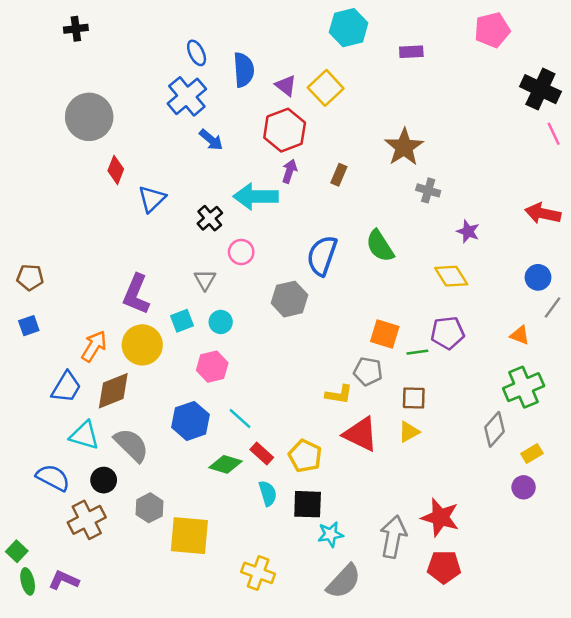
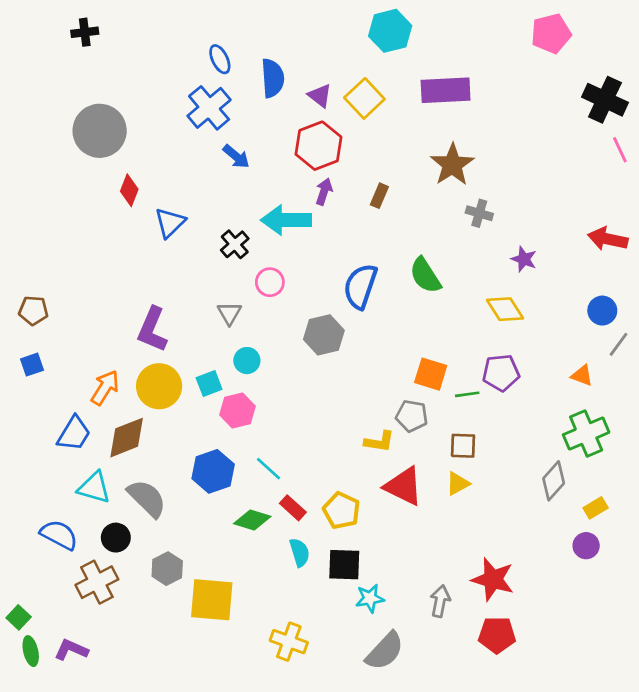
purple rectangle: (411, 52) -> (446, 90), moved, size x1.8
cyan square: (182, 321) -> (209, 384), moved
gray arrow: (393, 537) -> (440, 601), size x0.7

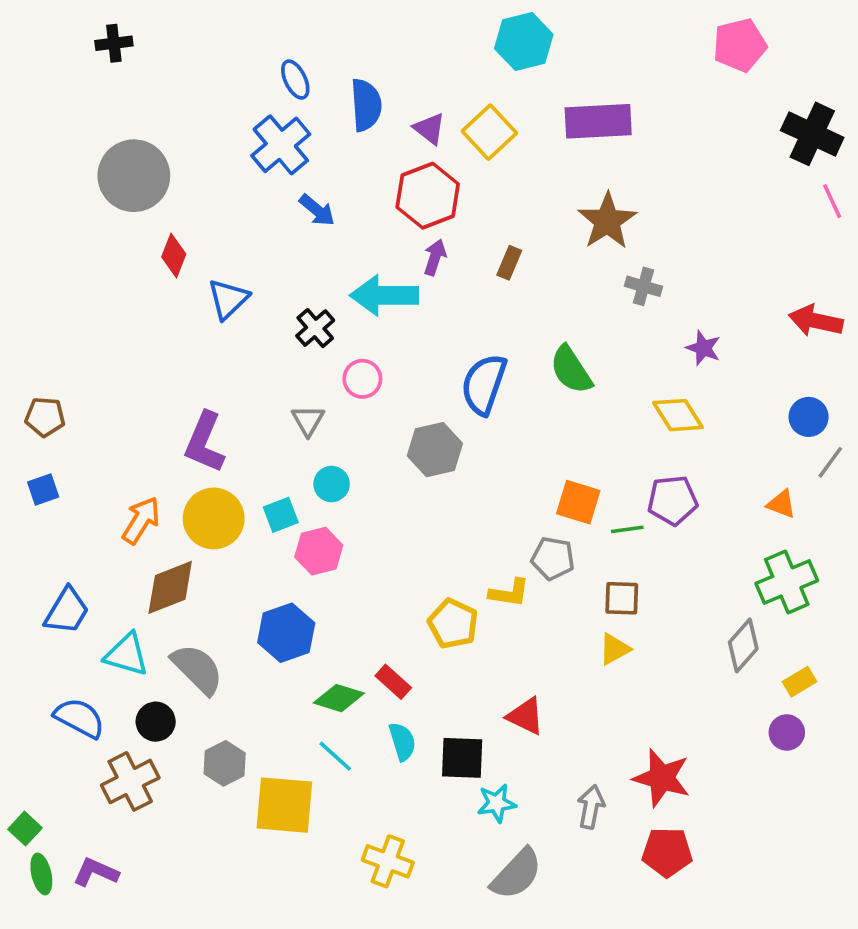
blue trapezoid: (74, 434) -> (67, 611), moved
cyan line: (269, 469) -> (335, 756), moved
red triangle: (404, 486) -> (526, 716), moved, size x0.7
yellow pentagon: (341, 511) -> (453, 624), moved

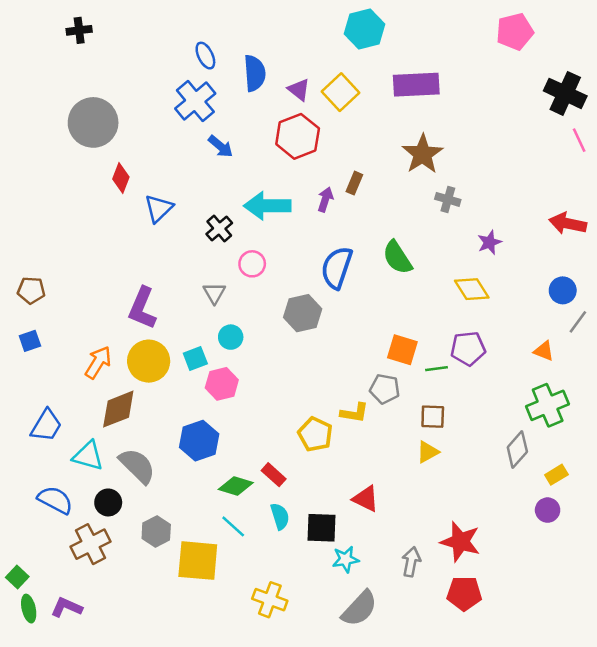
purple arrow: (435, 257) -> (325, 199), moved
purple star: (703, 348) -> (489, 242), turned 30

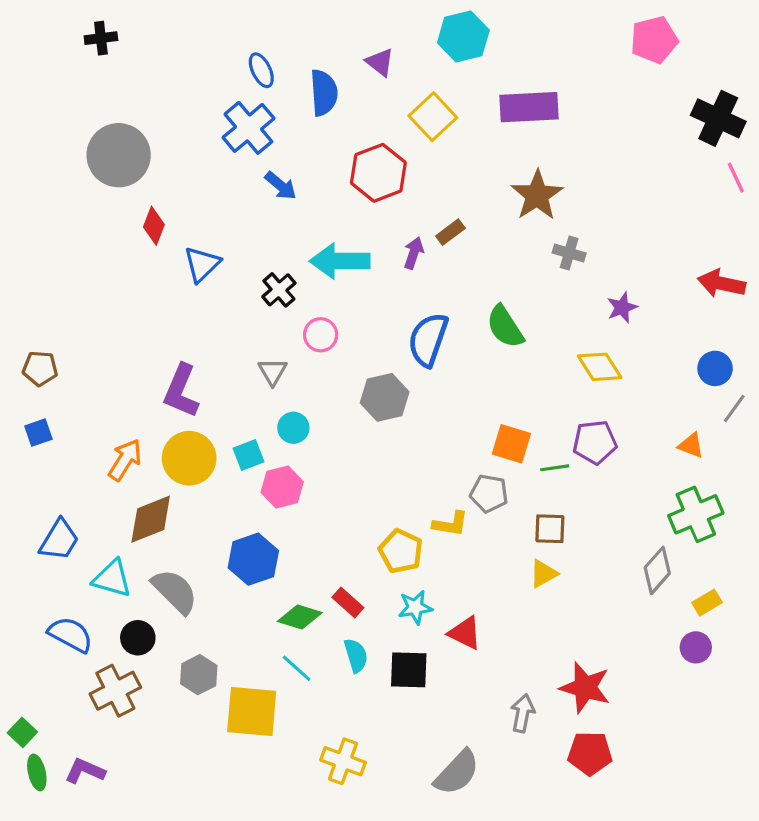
purple triangle: (299, 90) -> (380, 62), moved
brown rectangle: (354, 183) -> (450, 232), turned 30
cyan star: (346, 559) -> (415, 607), moved

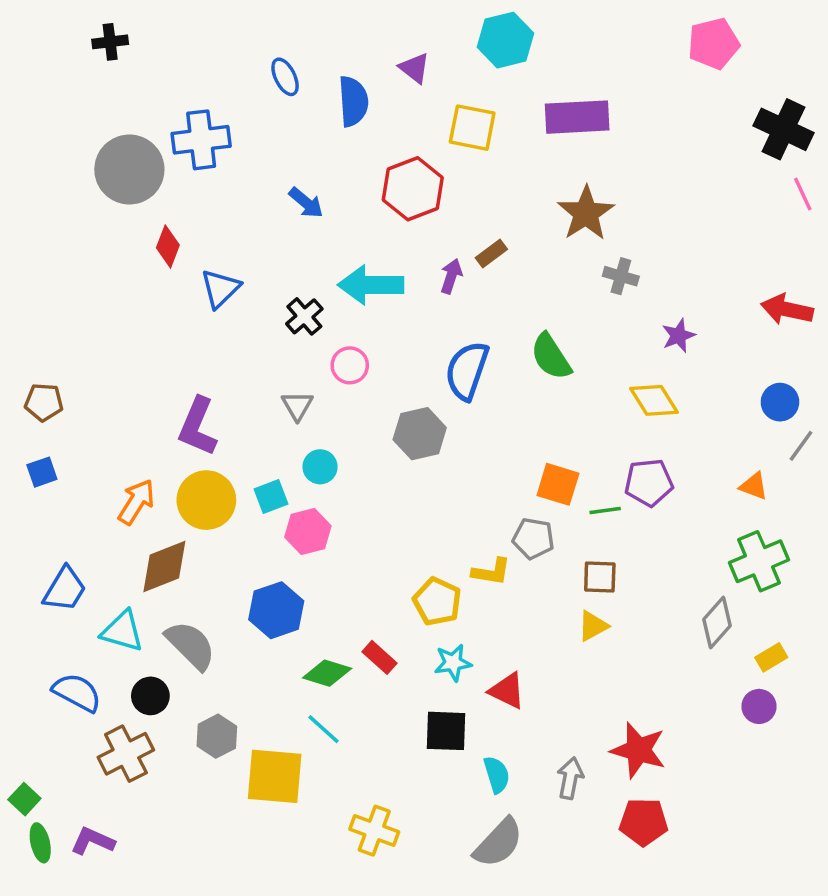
yellow square: (433, 117) -> (472, 128), turned -36
blue cross: (248, 128) -> (201, 140), moved, turned 33
cyan semicircle: (356, 655) -> (497, 775), moved

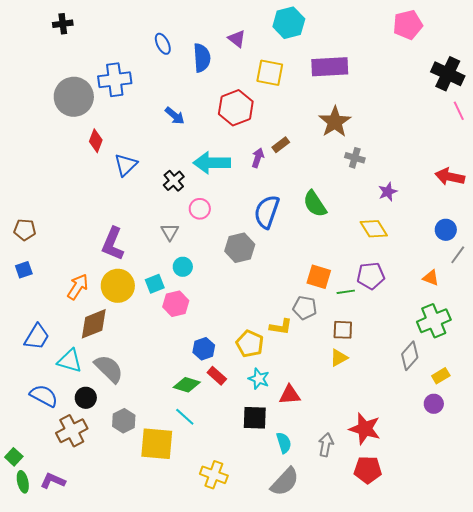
blue hexagon: (276, 610) -> (204, 349), moved, size x0.7
cyan star: (453, 663) -> (259, 379), turned 30
red triangle: (507, 691) -> (290, 395), turned -30

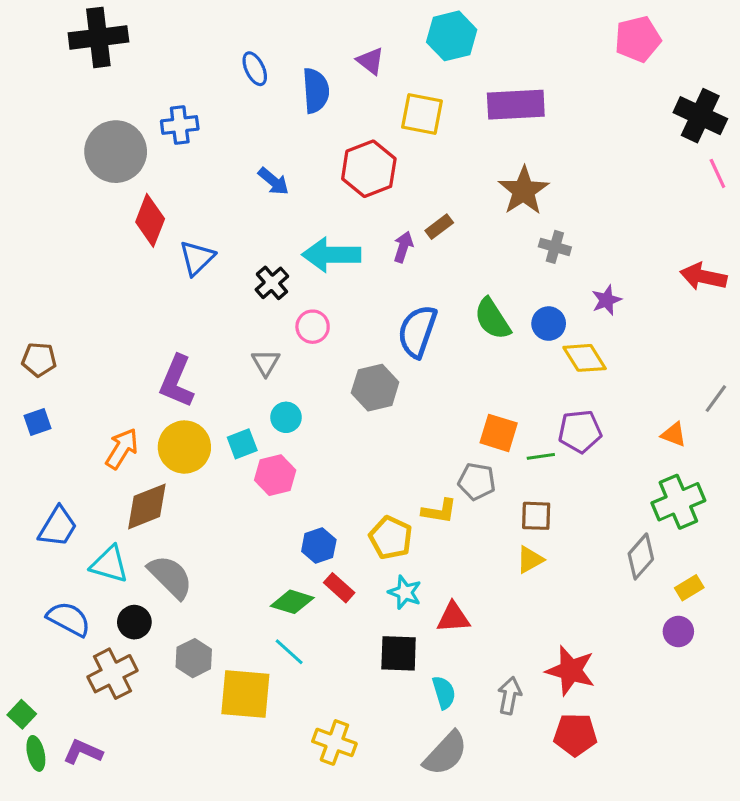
black cross: (63, 24) -> (98, 37), size x1.8
blue cross: (115, 80) -> (180, 125), size x0.7
red diamond: (96, 141) -> (150, 220), size x1.4
blue circle: (446, 230) -> (549, 324), moved

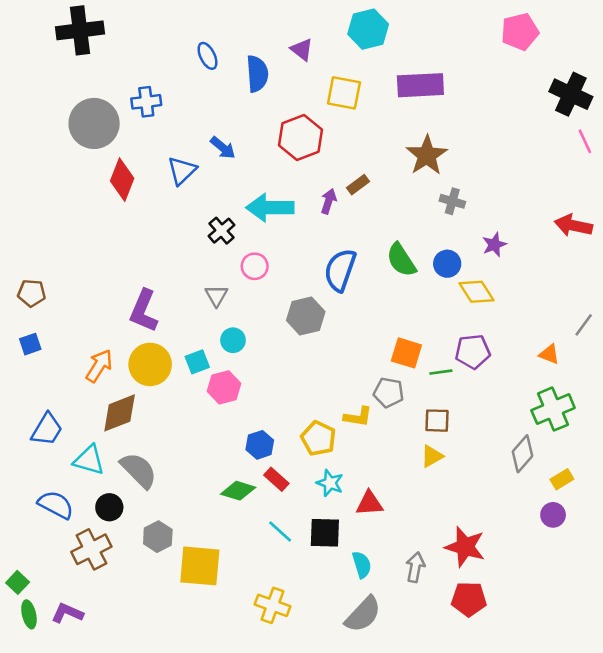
blue triangle: (197, 258) -> (182, 171), moved
cyan line: (289, 652) -> (280, 531), moved

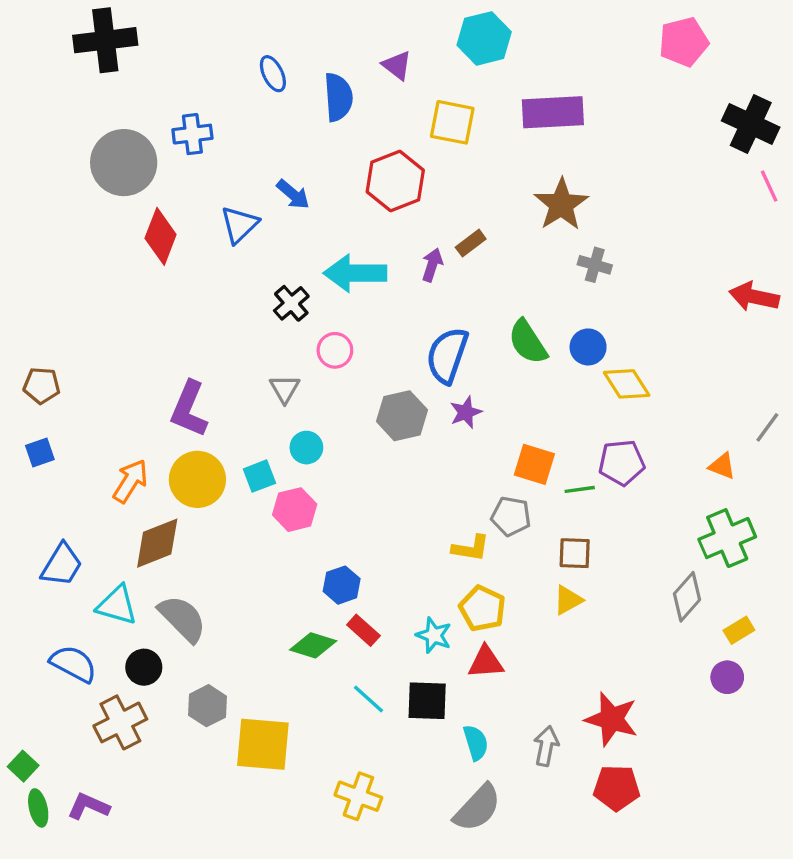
purple star: (494, 245) -> (466, 412), moved
yellow pentagon: (318, 438) -> (482, 608), moved

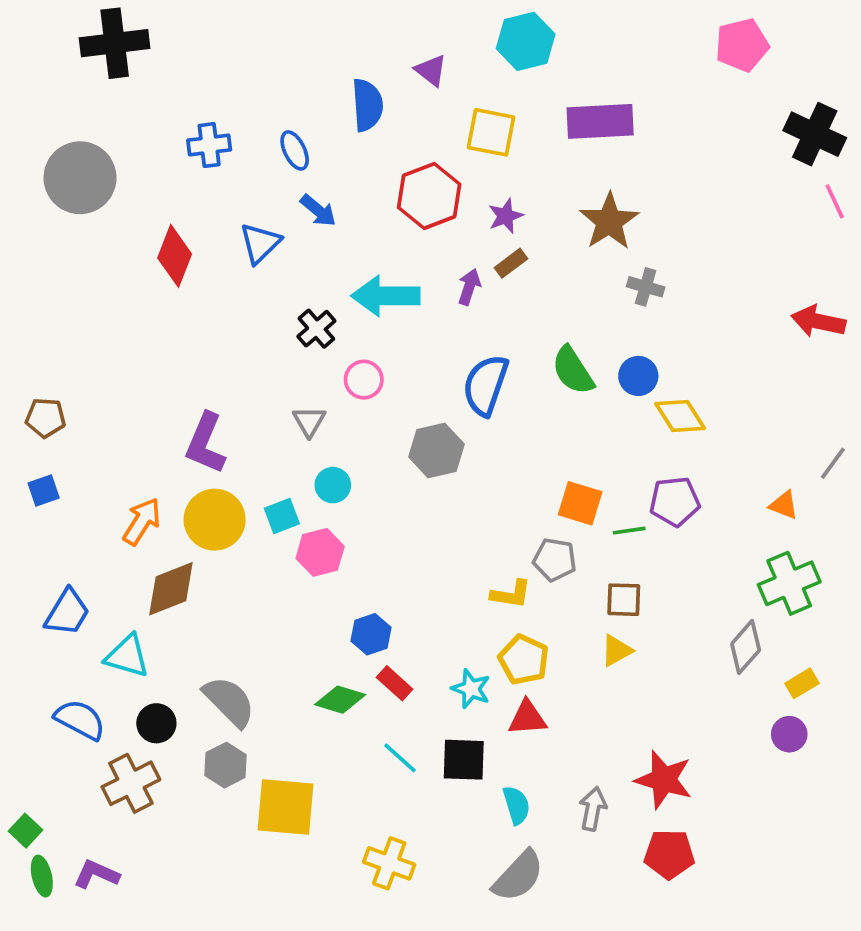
blue ellipse: (273, 74) -> (295, 150), moved
gray circle: (124, 163) -> (80, 178), moved
purple star: (466, 412) -> (506, 216), moved
gray semicircle: (182, 619) -> (229, 701), moved

